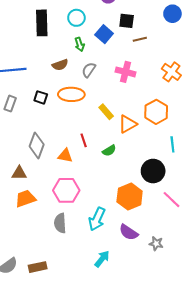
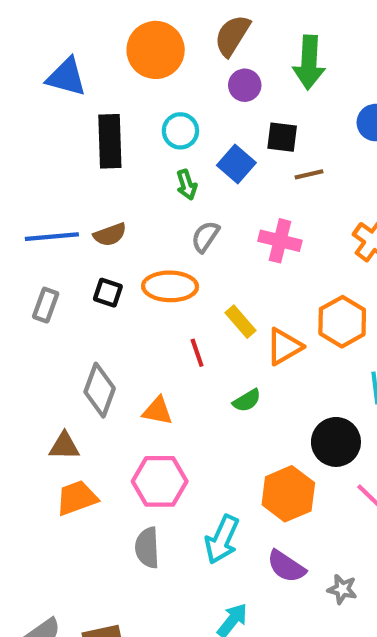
brown semicircle: (60, 65) -> (110, 235), moved
red line: (84, 140) -> (197, 353), moved

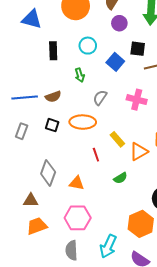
black rectangle: (110, 141) -> (53, 51), size x0.7
green arrow: (187, 185) -> (80, 75), moved

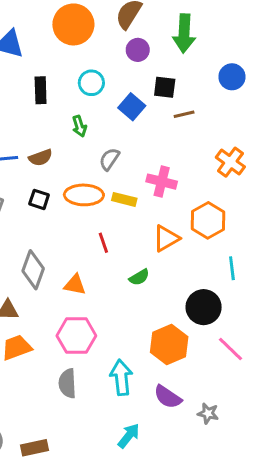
pink cross: (137, 100) -> (162, 182), moved
yellow rectangle: (117, 139) -> (124, 199), moved, turned -35
cyan arrow: (108, 246) -> (121, 377), turned 150

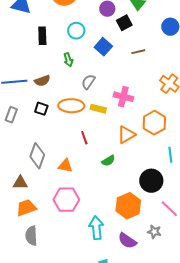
black square: (165, 87) -> (124, 23), moved, turned -35
gray semicircle: (67, 383) -> (31, 236), moved
gray star: (208, 413) -> (154, 232), moved

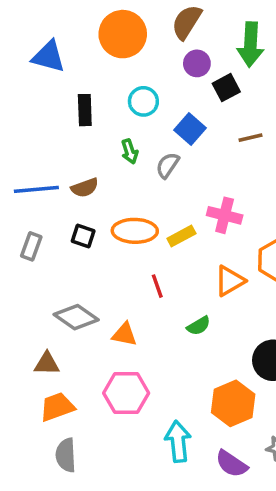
gray semicircle: (88, 82) -> (168, 165), moved
yellow rectangle: (98, 109) -> (181, 236), turned -42
gray diamond: (37, 156) -> (76, 317), turned -75

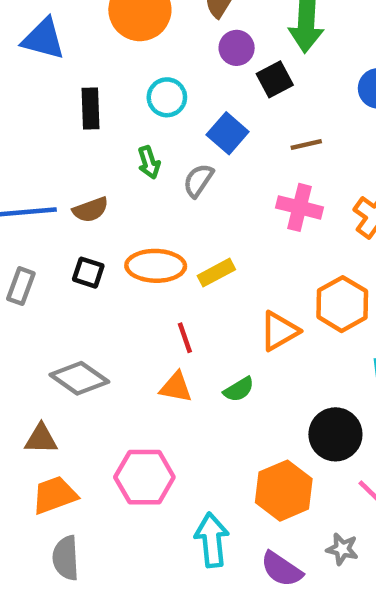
pink cross: (225, 215) -> (299, 207), moved
orange triangle: (124, 334) -> (176, 387), moved

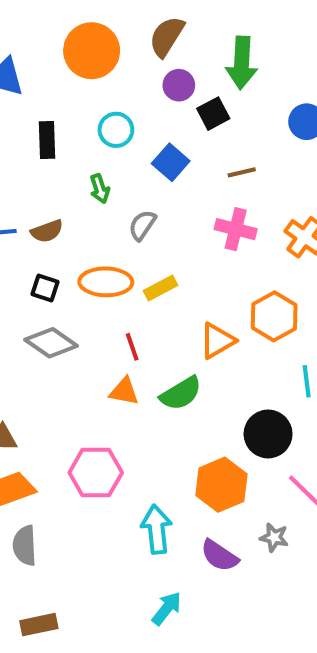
gray semicircle: (198, 180) -> (142, 225), moved
gray diamond: (79, 378) -> (51, 343), moved
green semicircle: (239, 389) -> (181, 393), size x1.5

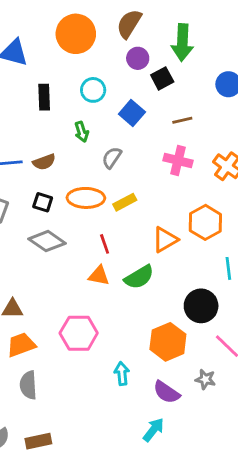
cyan arrow: (157, 529) -> (122, 374), size x0.7
cyan arrow: (167, 608) -> (154, 430), moved

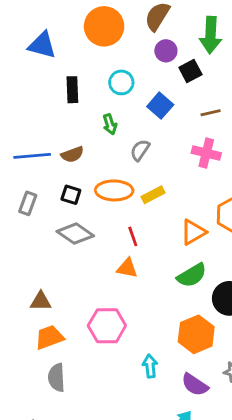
green semicircle: (139, 277) -> (192, 275), moved

